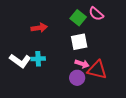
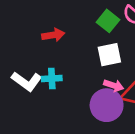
purple circle: (77, 78) -> (107, 105), size x1.5

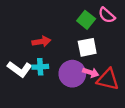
red arrow: (53, 35) -> (41, 42), moved
purple circle: (107, 105) -> (72, 74), moved

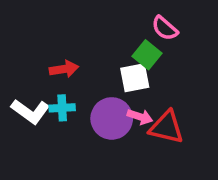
green square: (86, 20) -> (147, 55), moved

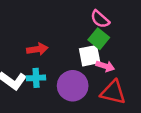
pink semicircle: (165, 28) -> (100, 19), moved
pink arrow: (140, 117) -> (105, 66), moved

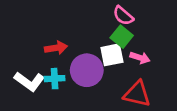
pink arrow: (105, 66) -> (140, 58), moved
purple circle: (73, 86) -> (87, 70), moved

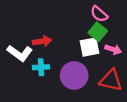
purple circle: (87, 70) -> (74, 76), moved
white L-shape: (29, 81) -> (20, 53), moved

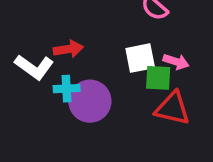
green square: (98, 32) -> (158, 78), moved, turned -36
purple circle: (74, 76) -> (90, 101), moved

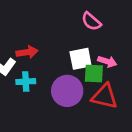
purple circle: (90, 101) -> (67, 91), moved

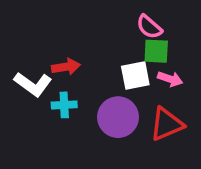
green square: (94, 74) -> (156, 51), moved
red triangle: (105, 96) -> (167, 124), turned -36

